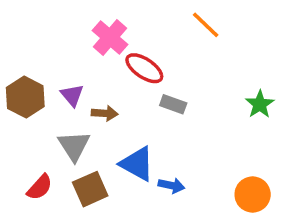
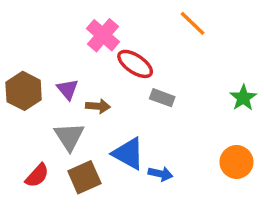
orange circle: (253, 194) -> (237, 162), moved

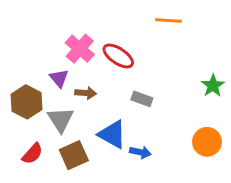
orange line: (193, 23) -> (169, 20), turned -40
pink cross: (103, 35) -> (80, 49), moved
brown hexagon: (24, 91) -> (26, 102), moved
gray rectangle: (162, 98) -> (142, 99), moved

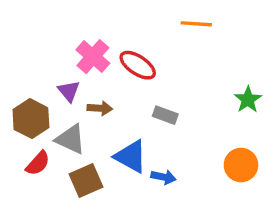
gray triangle: (61, 120) -> (71, 139), turned -32
red semicircle: (32, 154) -> (38, 163), moved

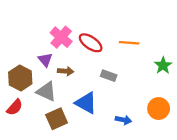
orange line: (196, 24) -> (129, 43), moved
red semicircle: (38, 163) -> (15, 107), moved
blue arrow: (163, 177) -> (123, 120), moved

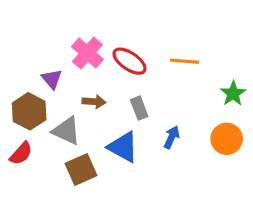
purple triangle: (45, 60) -> (52, 79), moved
gray rectangle: (109, 76) -> (139, 108), moved, turned 49
orange circle: (159, 109) -> (227, 139), moved
blue arrow: (123, 120) -> (172, 137), moved, turned -77

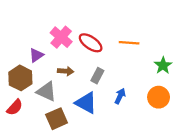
purple triangle: (52, 79) -> (36, 55), turned 35
gray rectangle: (139, 108) -> (97, 76), turned 49

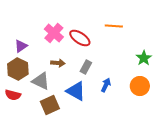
orange line: (129, 43) -> (114, 26), moved
purple triangle: (36, 55) -> (21, 46), moved
red semicircle: (15, 107) -> (13, 95), turned 63

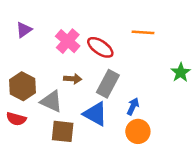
purple triangle: (21, 46) -> (24, 30), moved
gray rectangle: (86, 67) -> (108, 84), size x1.5
orange circle: (140, 86) -> (138, 131), moved
brown square: (50, 105) -> (63, 131), turned 30

